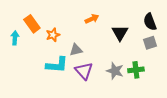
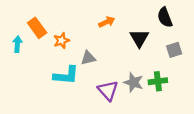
black semicircle: (150, 22) -> (165, 17), moved
purple triangle: (84, 71) -> (108, 91), moved

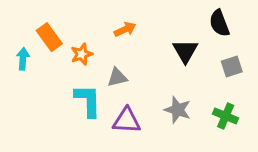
orange arrow: (107, 22) -> (125, 29), moved
cyan L-shape: (66, 75) -> (88, 101), turned -96
green cross: (158, 81) -> (226, 116), moved, turned 30
purple triangle: (108, 91) -> (127, 121), moved, turned -45

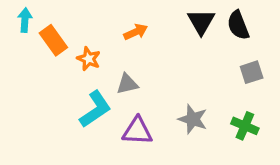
black triangle: (185, 51) -> (201, 22), moved
orange star: (82, 54) -> (89, 59), turned -30
cyan arrow: (23, 59) -> (25, 20), moved
cyan L-shape: (88, 101) -> (95, 109), turned 57

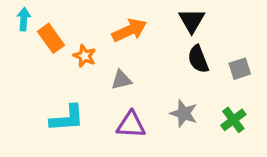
black semicircle: (238, 25) -> (198, 59), moved
orange arrow: (136, 32) -> (129, 30), size x1.5
cyan L-shape: (95, 109) -> (67, 118), moved, turned 30
green cross: (245, 126) -> (233, 120), turned 30

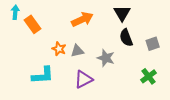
orange star: (85, 56) -> (59, 49), moved
gray star: (184, 113) -> (106, 58), moved
purple triangle: (131, 125) -> (83, 79), turned -30

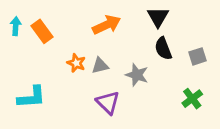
cyan arrow: (15, 12) -> (16, 26), moved
cyan L-shape: (43, 75) -> (32, 97), moved
purple triangle: (83, 79) -> (108, 103), turned -48

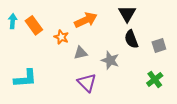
orange star: (76, 63) -> (61, 37), moved

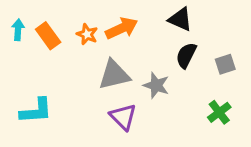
black triangle: (127, 14) -> (180, 19), turned -36
orange star: (61, 37) -> (87, 34), moved
black semicircle: (131, 39) -> (186, 55), turned 48
gray triangle: (80, 53) -> (114, 75), size x1.6

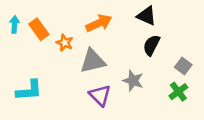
orange star: (87, 34) -> (65, 43), moved
gray square: (225, 64) -> (183, 66), moved, turned -35
gray star: (156, 85) -> (133, 81), moved

